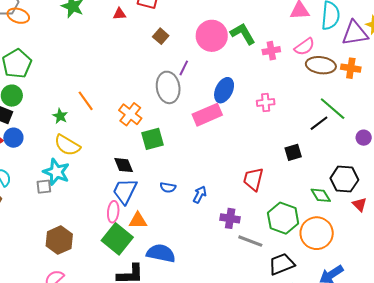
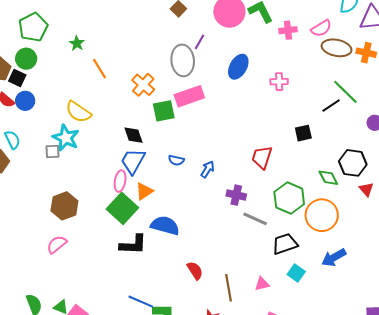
pink rectangle: (207, 115) -> (189, 96), moved
green star: (60, 116) -> (77, 43), moved
orange triangle: (138, 221) -> (144, 191), turned -36

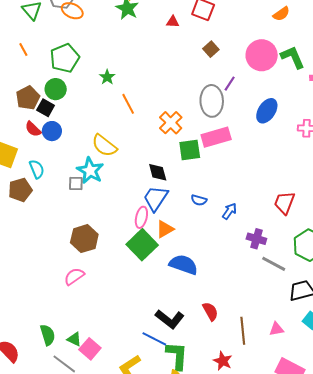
black L-shape: (133, 245) -> (170, 319), moved, turned 32

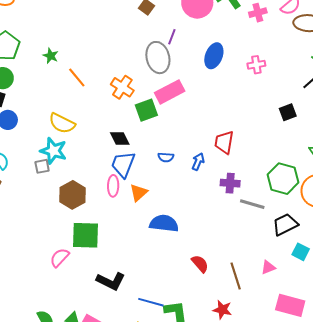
red trapezoid: (285, 203) -> (224, 142), moved
brown hexagon: (84, 239) -> (73, 195), moved
green square: (142, 245) -> (86, 235), moved, turned -32
black L-shape: (170, 319) -> (111, 281), moved

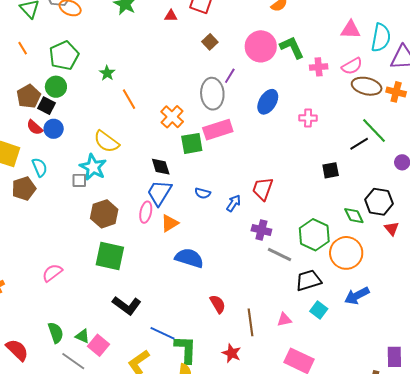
pink semicircle: (60, 258) -> (52, 273), moved

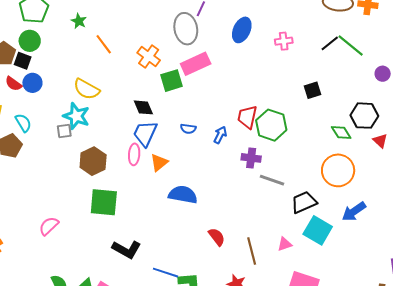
black line: (359, 144) -> (330, 43), moved
green hexagon: (314, 235) -> (271, 125), moved
cyan square: (319, 310) -> (318, 230), size x1.6

